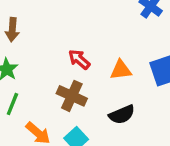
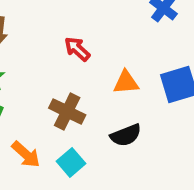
red arrow: (79, 59) -> (77, 49), moved

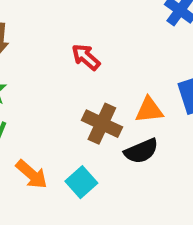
orange triangle: (126, 82) -> (149, 110), moved
brown cross: (67, 111) -> (102, 124), moved

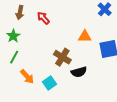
red arrow: (86, 57) -> (43, 18), moved
orange triangle: (149, 110) -> (85, 36), moved

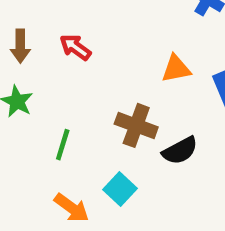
green line: (14, 57) -> (63, 145), moved
orange arrow: (27, 77) -> (72, 208), moved

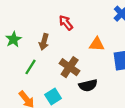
brown arrow: (20, 46) -> (44, 42), moved
red arrow: (75, 47) -> (66, 23), moved

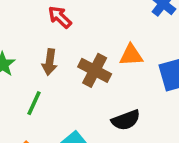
red arrow: (66, 23) -> (60, 17), moved
brown cross: (70, 67) -> (95, 70), moved

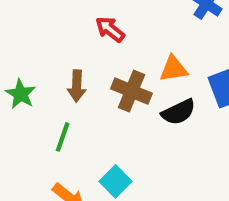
red arrow: (60, 17) -> (110, 29), moved
black semicircle: (126, 120) -> (179, 112), moved

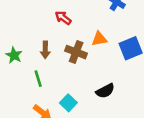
black semicircle: (179, 112) -> (105, 91), moved
green line: (63, 137) -> (38, 79), turned -35

